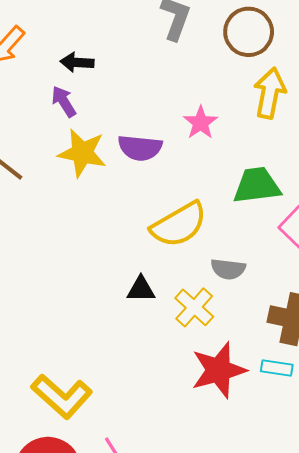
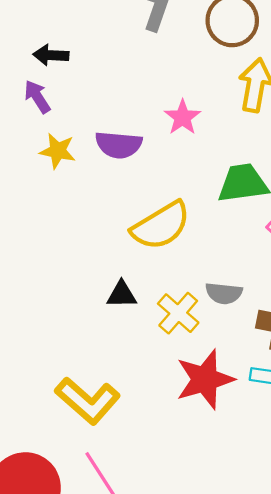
yellow star: (82, 153) -> (58, 151), size x0.7
gray semicircle: (228, 269) -> (224, 293), moved
yellow L-shape: (62, 396) -> (88, 401), moved

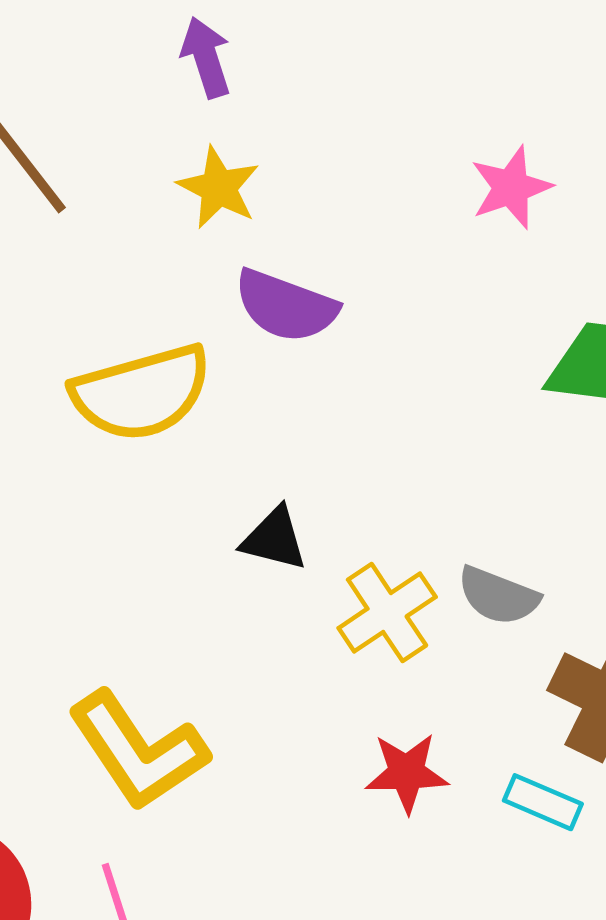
purple semicircle: (119, 145) -> (286, 306), moved
yellow semicircle: (161, 226) -> (141, 393), moved
red star: (205, 379) -> (407, 773), size x0.6

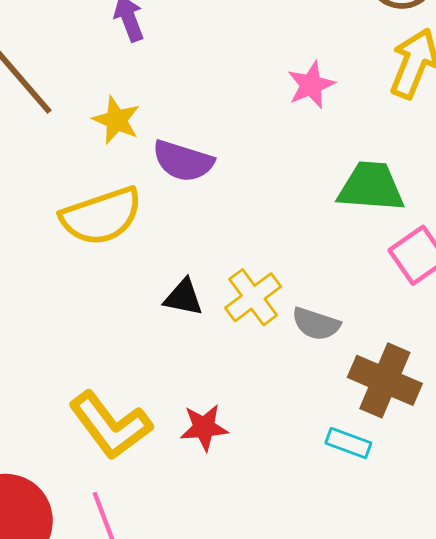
yellow star: (219, 188) -> (116, 120), moved
yellow cross: (387, 613) -> (253, 297), moved
red star: (407, 773) -> (204, 427), moved

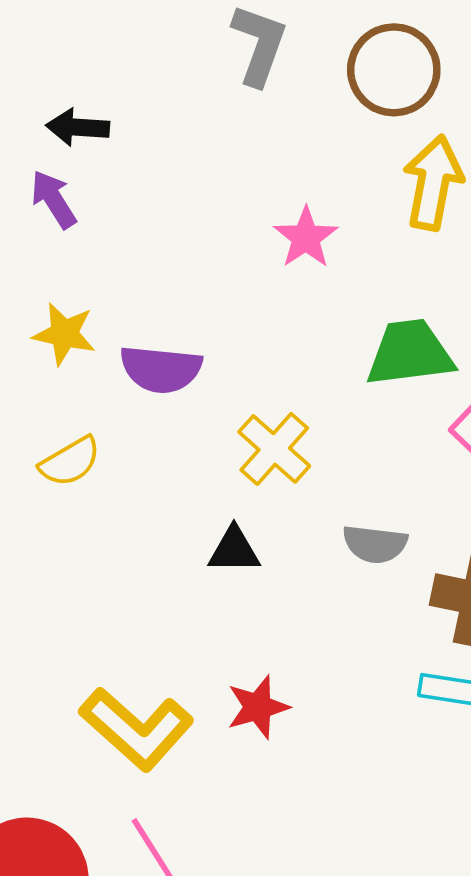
yellow semicircle: (101, 216) -> (70, 462), size x0.6
black triangle: (183, 297) -> (234, 550), moved
yellow cross: (253, 297) -> (274, 449), moved

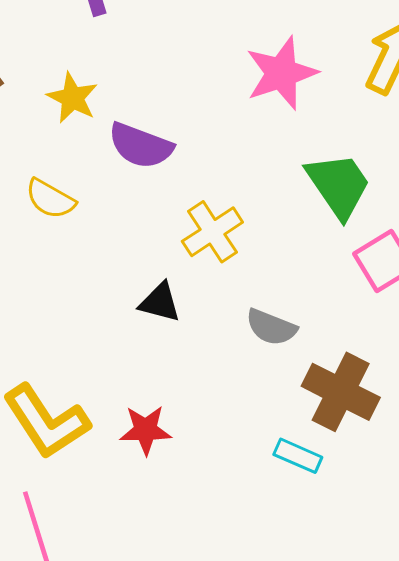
pink star: (306, 238) -> (281, 73), size x1.4
green trapezoid: (410, 353) -> (339, 185), turned 48
yellow semicircle: (70, 462) -> (50, 199), turned 45

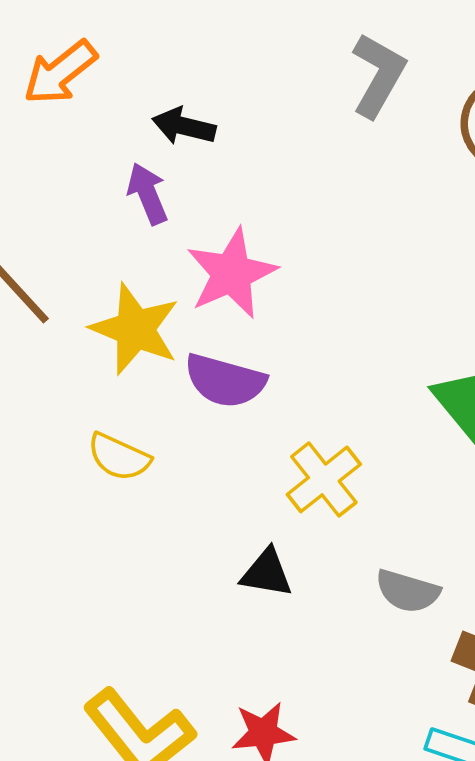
pink star: (281, 73) -> (232, 273), moved
yellow star: (72, 98) -> (135, 329), size x1.4

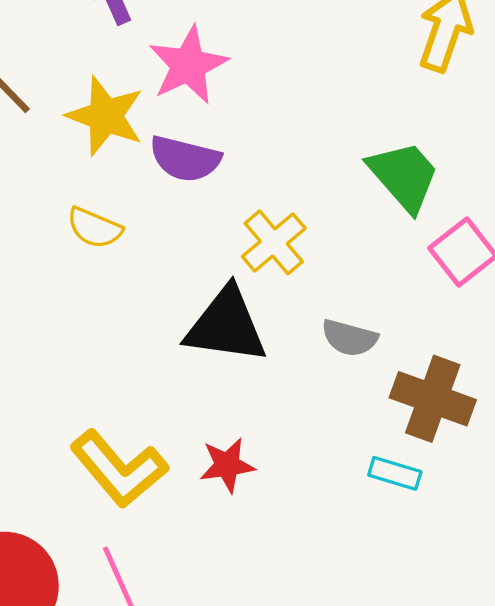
black triangle: (267, 573) -> (226, 325), size x1.8

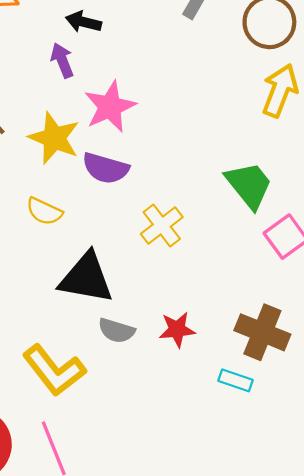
black triangle: (226, 325) -> (86, 278), moved
gray semicircle: (350, 338) -> (116, 331), moved
red star: (227, 465) -> (177, 330), moved

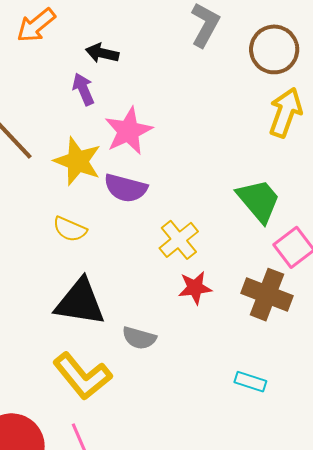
black triangle: (86, 278) -> (80, 302), moved
red star: (177, 330) -> (195, 288), moved
brown cross: (262, 332) -> (267, 295), moved

